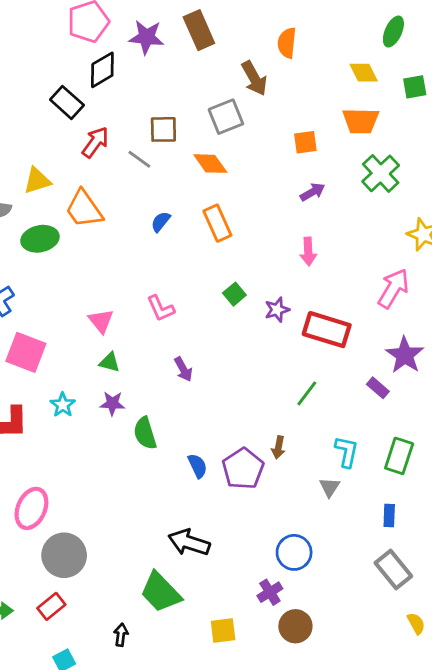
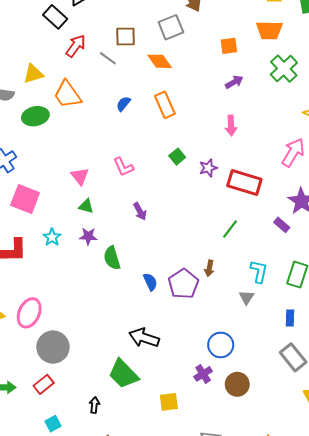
brown circle: (295, 626) -> (237, 384), moved

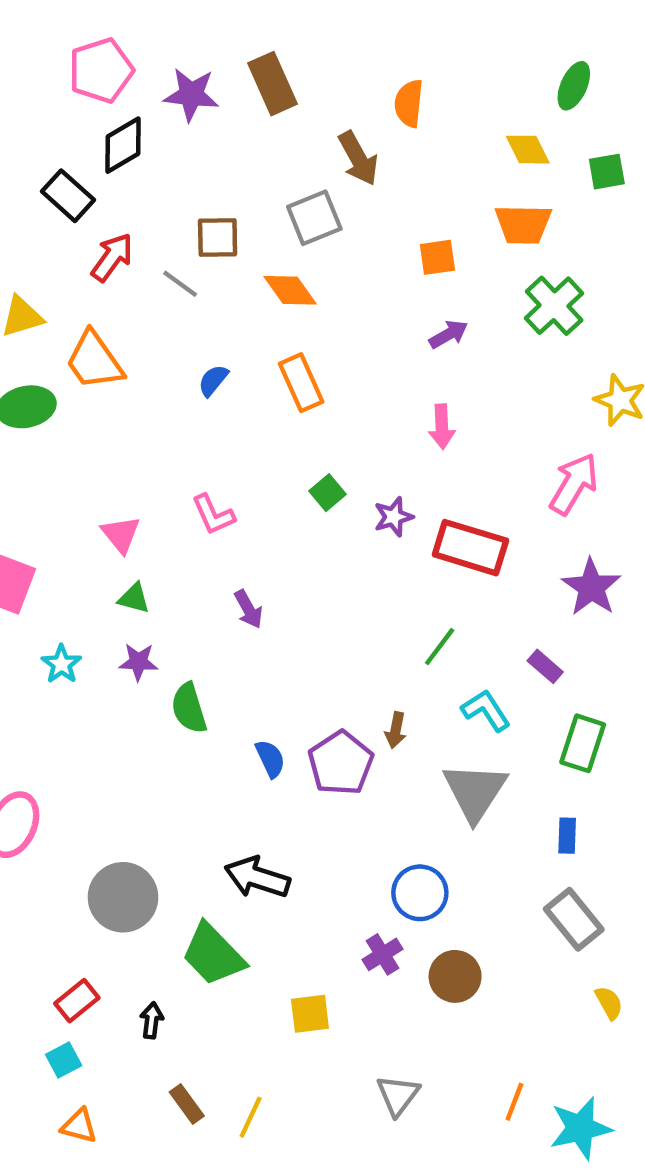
purple rectangle: (282, 225) -> (545, 666), moved
cyan L-shape: (259, 271) -> (486, 710), moved, turned -45
gray triangle: (247, 297) -> (475, 792), size x2.0
gray circle: (53, 347) -> (123, 897), moved
red rectangle: (44, 384) -> (77, 1001), moved

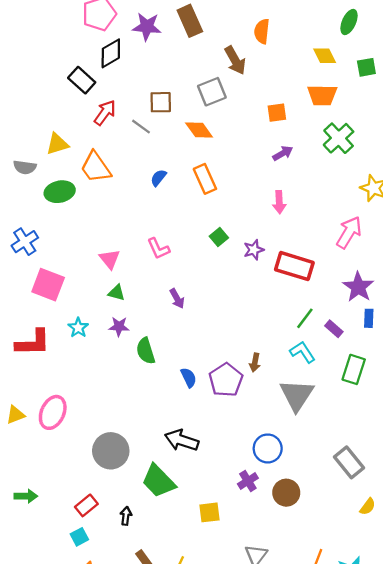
green line: (440, 647) -> (305, 318), moved
blue rectangle: (567, 836) -> (369, 318), moved
yellow semicircle: (609, 1003) -> (368, 507), turned 66

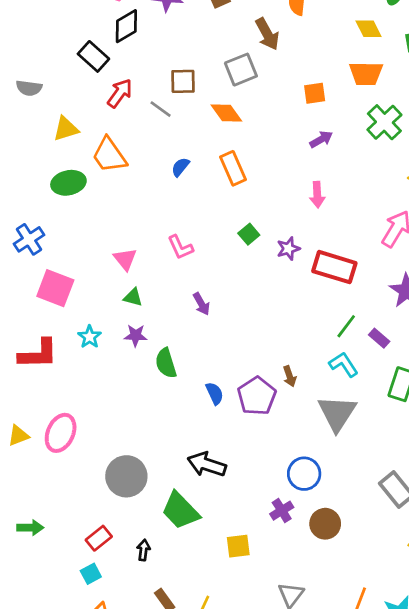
gray semicircle: (25, 167) -> (29, 88), moved
brown arrow: (255, 362) -> (290, 376), turned -30

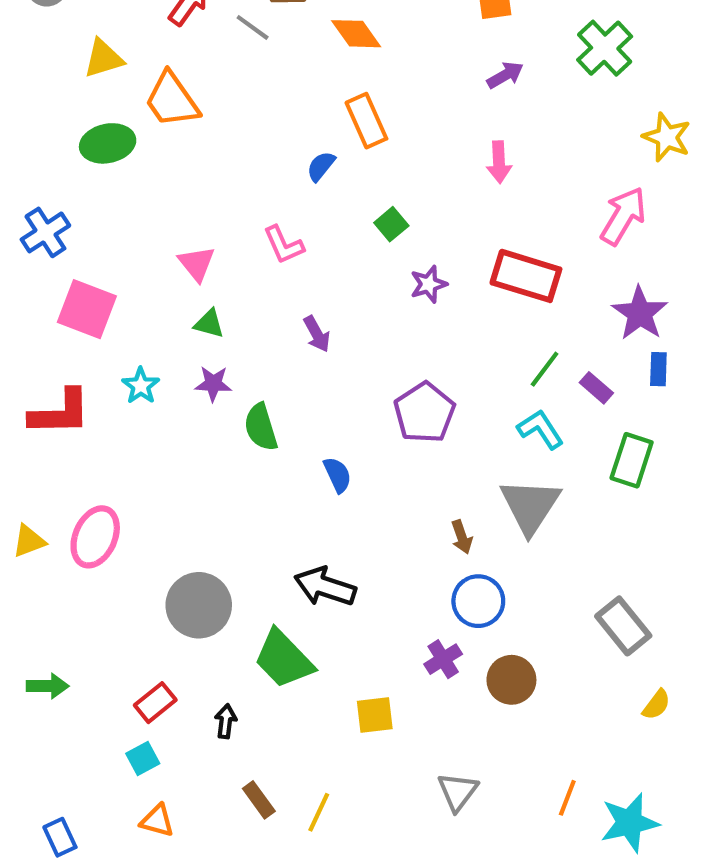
blue semicircle: (180, 167) -> (321, 166), moved
purple star: (288, 249) -> (429, 284), moved
brown arrow: (290, 376) -> (462, 537), moved
purple pentagon: (257, 396) -> (424, 413), moved

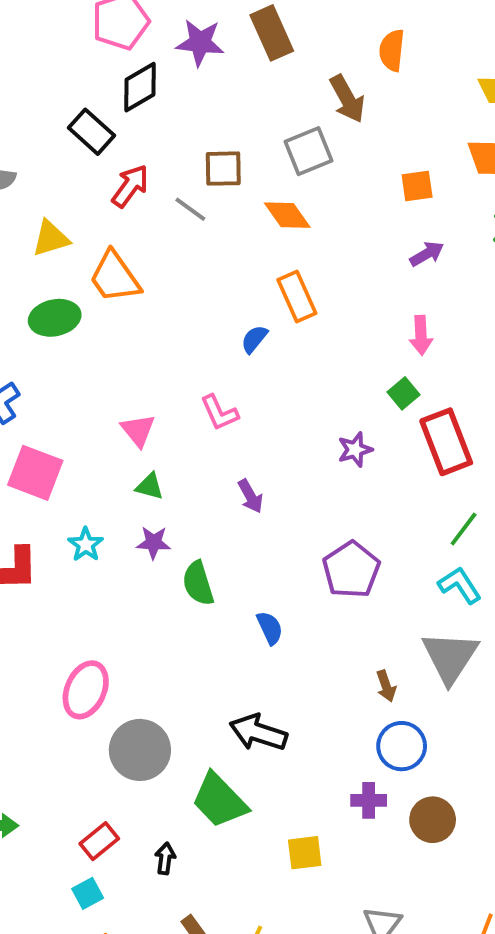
green square: (391, 224) -> (404, 393), moved
red rectangle: (526, 276) -> (446, 442), turned 52
pink ellipse: (95, 537) -> (86, 690), moved
purple cross: (443, 659) -> (369, 800), turned 32

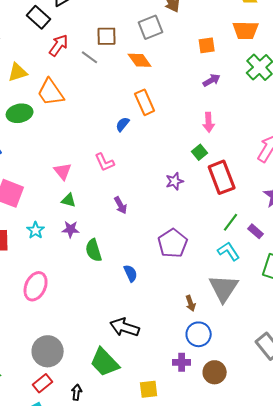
pink ellipse: (86, 690) -> (36, 286), moved
gray circle: (140, 750) -> (48, 351), moved

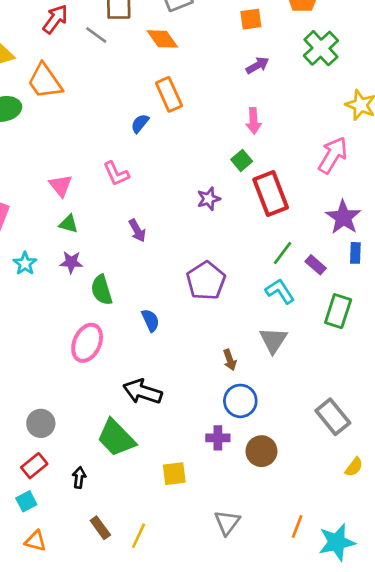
pink ellipse: (36, 286) -> (87, 343), moved
gray triangle: (224, 288) -> (273, 340), size x0.7
gray circle: (48, 351) -> (41, 423), size x0.7

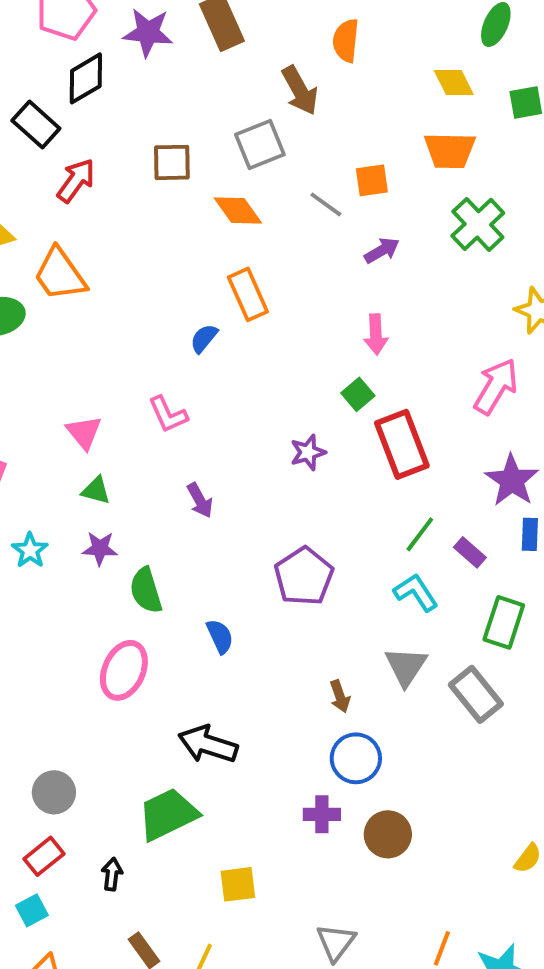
gray line: (96, 35) -> (326, 204), moved
gray rectangle: (333, 417) -> (476, 694), moved
green trapezoid: (116, 438) -> (168, 814), turned 108
yellow square: (174, 474) -> (238, 884), moved

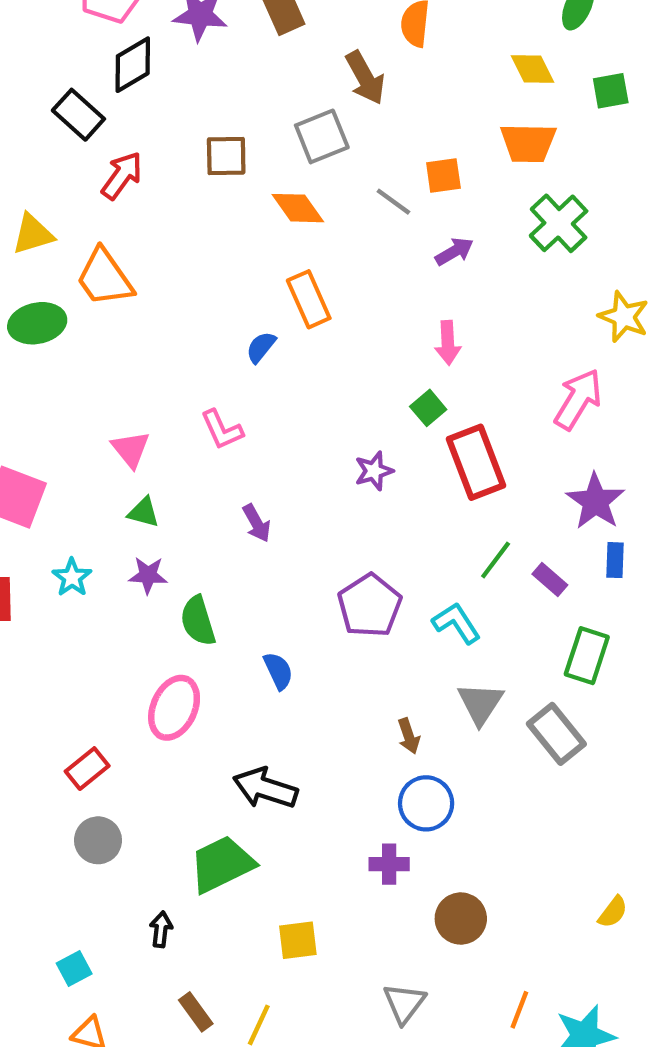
cyan L-shape: (416, 592) -> (456, 623), moved
brown circle: (388, 834) -> (461, 919), moved
red rectangle: (44, 856) -> (87, 769), moved

